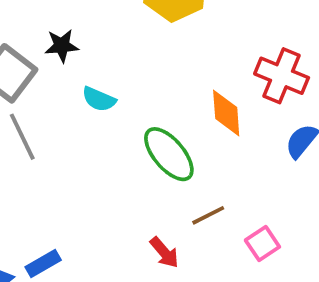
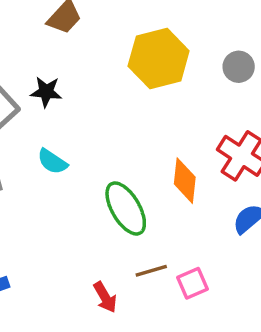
cyan semicircle: (99, 99) -> (52, 162), moved
pink square: (262, 244) -> (193, 283), moved

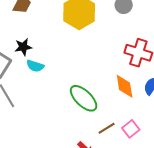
cyan semicircle: (52, 162) -> (35, 66), moved
orange diamond: (185, 181) -> (125, 86), moved

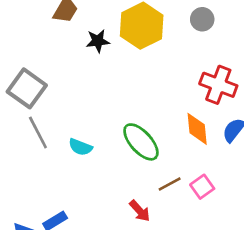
black star: (23, 47) -> (98, 41), moved
cyan semicircle: (35, 66) -> (80, 147), moved

